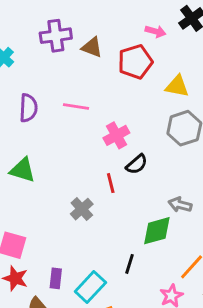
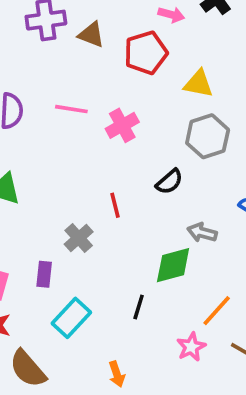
pink cross: (116, 135) -> (122, 125), moved
black semicircle: (137, 164) -> (169, 182), moved
purple rectangle: (56, 278) -> (44, 274), moved
cyan rectangle: (90, 287) -> (71, 318), moved

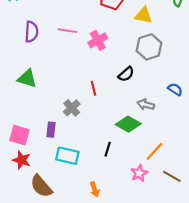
green diamond: (173, 265) -> (128, 124), turned 45
cyan rectangle: (71, 318) -> (67, 156), turned 60

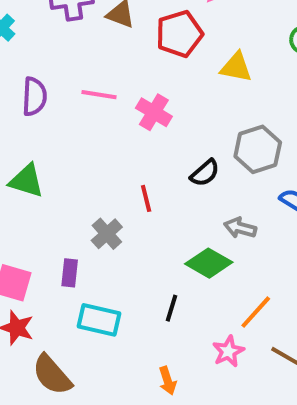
pink cross: (98, 40) -> (154, 112), turned -30
gray hexagon: (149, 47) -> (258, 149), moved
orange arrow: (95, 189) -> (168, 381), moved

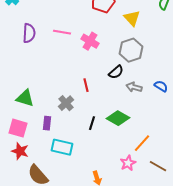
yellow triangle: (236, 67) -> (132, 18), turned 36
gray hexagon: (258, 149) -> (131, 50), moved
green triangle: (27, 181) -> (25, 98), moved
gray arrow: (240, 228) -> (134, 87), moved
black line: (172, 308) -> (92, 123), moved

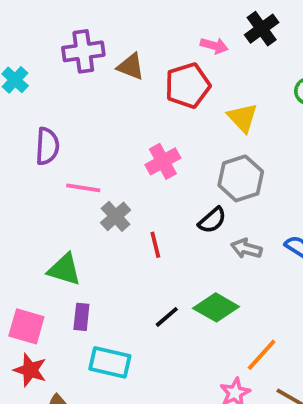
pink line: (62, 32) -> (83, 188), moved
pink cross: (90, 41) -> (163, 161), turned 30
green triangle: (25, 98) -> (64, 269), moved
gray cross: (66, 103) -> (116, 216), moved
black line: (92, 123) -> (167, 317), turned 32

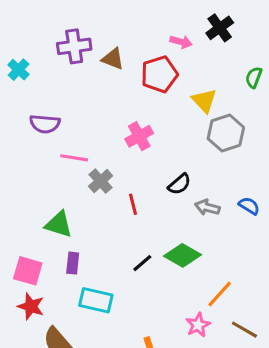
purple semicircle: (47, 146) -> (45, 124), turned 92
gray hexagon: (241, 178) -> (226, 133), moved

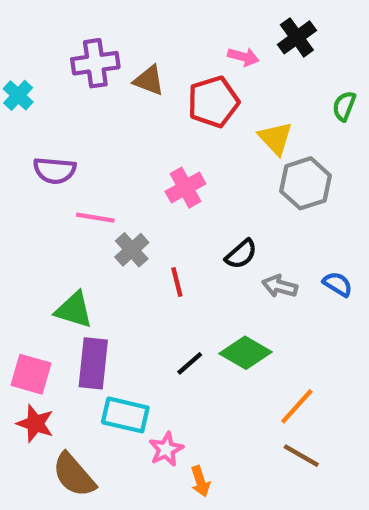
purple rectangle: (73, 263) -> (93, 363), size x1.6
pink star: (198, 325) -> (166, 449), moved
brown line: (244, 330) -> (301, 456), moved

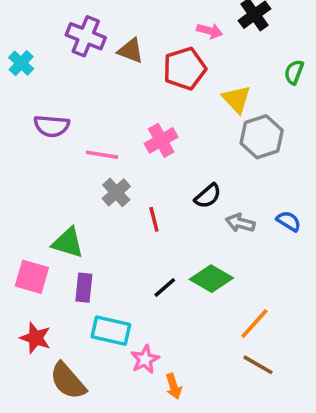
purple cross: (95, 63) -> (86, 36), turned 30
pink line: (95, 218) -> (102, 155), moved
purple rectangle: (93, 363) -> (84, 288), size x0.7
pink square: (31, 374) -> (32, 277), moved

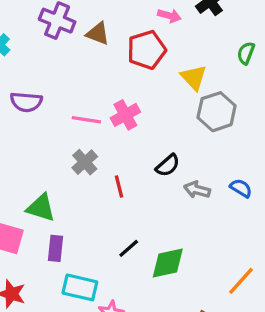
pink line: (102, 155) -> (86, 120), moved
green diamond: (211, 279) -> (168, 263), moved, turned -42
orange line: (255, 323) -> (241, 281), moved

